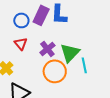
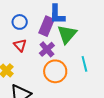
purple rectangle: (41, 15) -> (47, 26), moved
green triangle: (70, 53) -> (67, 34), moved

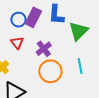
purple rectangle: (47, 26) -> (33, 17), moved
green triangle: (67, 34) -> (79, 31), moved

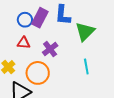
red triangle: (17, 43) -> (24, 43), turned -48
orange circle: (50, 71) -> (38, 73), moved

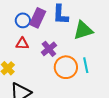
green triangle: (85, 32) -> (83, 30), turned 30
orange circle: (38, 73) -> (66, 67), moved

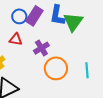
green triangle: (83, 30) -> (73, 22), moved, turned -45
cyan line: (86, 65) -> (87, 70), moved

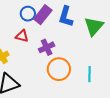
green triangle: (73, 22) -> (94, 26), moved

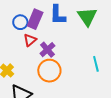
red triangle: (22, 36) -> (30, 40), moved, turned -40
orange circle: (59, 69) -> (49, 71), moved

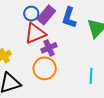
red triangle: (30, 40) -> (35, 33), size x1.6

